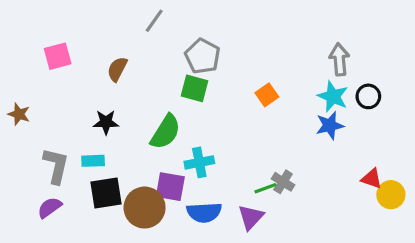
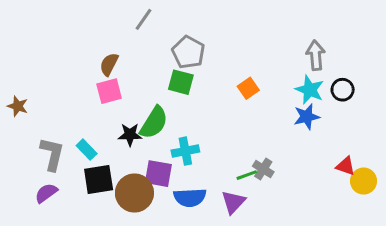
pink square: (58, 56) -> (109, 91), moved
black star: (106, 122) -> (130, 135), moved
cyan rectangle: (93, 161) -> (87, 150), turned 48

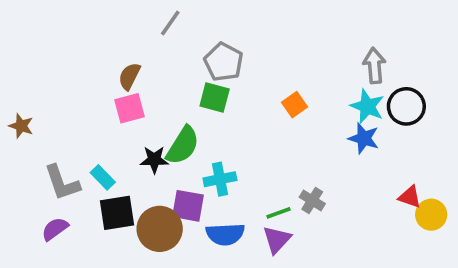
black circle: (343, 90) -> (406, 106), size x1.4
blue star: (307, 117) -> (364, 138), turned 30
gray L-shape: (52, 154) -> (62, 183), turned 148
green line: (247, 175) -> (279, 213), moved

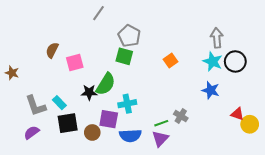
brown semicircle: (129, 76) -> (52, 50), moved
blue star: (364, 138) -> (211, 90), moved
brown circle: (160, 229) -> (92, 132), size x0.6

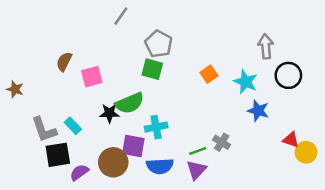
cyan star: (213, 61) -> (246, 82), moved
green semicircle: (106, 84) -> (130, 103), turned 35
black square: (68, 123) -> (58, 155), moved
purple semicircle: (32, 132) -> (79, 172), moved
brown circle: (92, 132) -> (113, 162), size x1.5

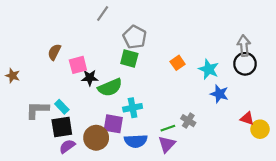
gray arrow: (266, 46) -> (244, 46), moved
black star: (109, 113) -> (90, 78), moved
gray L-shape: (44, 130) -> (37, 110), turned 110
black square: (58, 155) -> (62, 127), moved

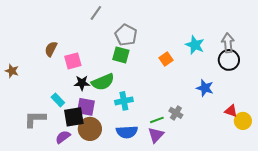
cyan star: (209, 69) -> (195, 45), moved
black star: (90, 78) -> (82, 83), moved
gray L-shape: (37, 110) -> (35, 119), moved
purple square: (113, 124) -> (86, 107), moved
black square: (62, 127) -> (74, 117), moved

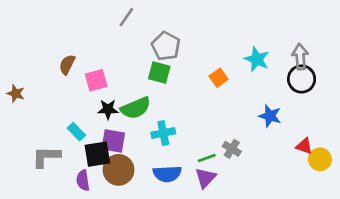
purple semicircle: (63, 137) -> (83, 180), turned -63

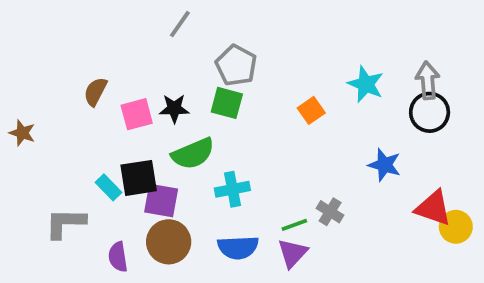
black star: (108, 109) -> (174, 109), moved
red triangle: (304, 146) -> (433, 208), size x1.5
black square: (97, 154) -> (139, 178), moved

